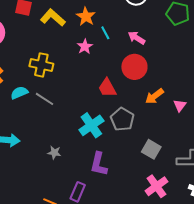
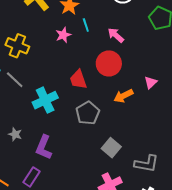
pink triangle: (180, 105) -> (151, 82), moved
cyan cross: (91, 125) -> (45, 100), moved
purple L-shape: (99, 164) -> (44, 147), moved

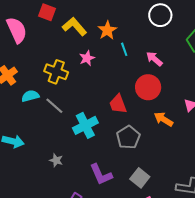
pink star: (63, 35) -> (87, 58), moved
orange arrow: (123, 96) -> (164, 119), turned 60
purple L-shape: (44, 147) -> (101, 174), moved, turned -45
gray square: (111, 148) -> (140, 178), moved

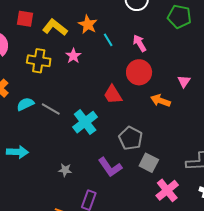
pink arrow: (154, 59) -> (140, 43), turned 30
yellow cross: (56, 72) -> (39, 61), moved
gray pentagon: (128, 137) -> (131, 138), moved
gray star: (56, 160) -> (65, 170), moved

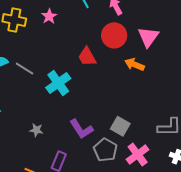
pink triangle: (184, 81) -> (148, 37), moved, size x1.6
gray pentagon: (131, 138) -> (105, 150), moved

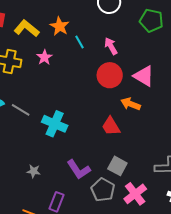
pink triangle: (148, 37) -> (144, 76), turned -35
red trapezoid: (87, 57) -> (111, 126), moved
cyan cross: (58, 83) -> (55, 124), turned -30

